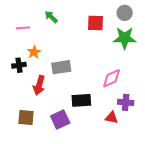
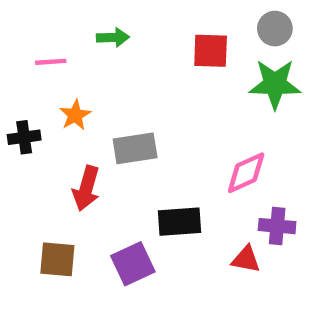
green arrow: (51, 17) -> (113, 37), turned 136
black cross: (19, 65) -> (24, 137), moved

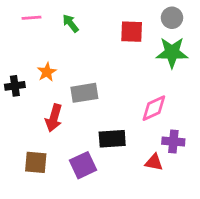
green arrow: (113, 37) -> (70, 23), turned -126
pink line: (51, 62) -> (32, 18), moved

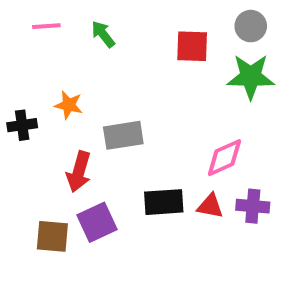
orange star: (47, 72) -> (69, 105), turned -30
red triangle: (154, 162) -> (210, 206), moved
purple square: (83, 165) -> (97, 222), moved

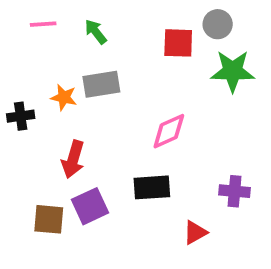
gray circle: (251, 26) -> (218, 24), moved
gray rectangle: (123, 135) -> (101, 84), moved
pink diamond: (224, 158) -> (169, 131), moved
red triangle: (210, 206) -> (195, 232), moved, turned -40

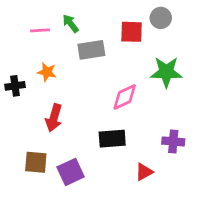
pink line: (43, 24) -> (40, 30), moved
green star: (233, 71) -> (166, 72), moved
gray rectangle: (101, 84) -> (91, 50), moved
purple square: (90, 206) -> (71, 172), moved

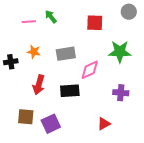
gray circle: (161, 18) -> (129, 12), moved
gray rectangle: (91, 50) -> (66, 54), moved
black rectangle: (112, 139) -> (70, 91), moved
purple cross: (173, 141) -> (121, 93), moved

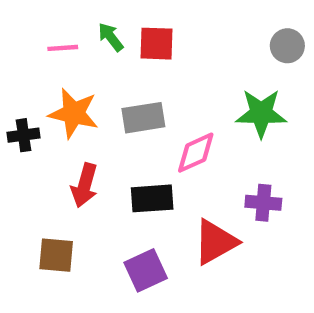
gray circle: (129, 12) -> (287, 46), moved
red square: (95, 23) -> (156, 44), moved
orange star: (34, 52) -> (74, 113), size x1.6
purple square: (51, 124) -> (146, 270), moved
red triangle: (104, 124) -> (215, 242), moved, size x1.6

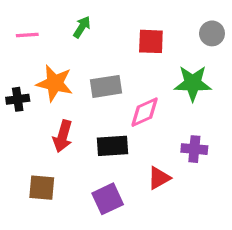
green arrow: (111, 37) -> (82, 27), turned 70
red square: (156, 44) -> (151, 41), moved
pink line: (63, 48) -> (27, 35), moved
red triangle: (215, 242) -> (159, 178), size x0.7

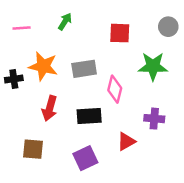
pink diamond: (145, 112) -> (115, 89), turned -52

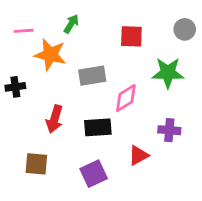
orange star: (43, 66) -> (50, 55), moved
pink diamond: (115, 89) -> (126, 98), turned 44

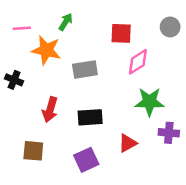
green star: (168, 73) -> (149, 102), moved
black cross: (15, 87) -> (14, 80), turned 30
pink diamond: (126, 98) -> (138, 62), moved
purple cross: (169, 130) -> (169, 133), moved

